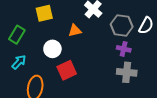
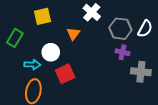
orange triangle: (75, 31) -> (73, 34), turned -40
cyan arrow: (19, 62) -> (32, 65), moved, turned 49
gray cross: (127, 72) -> (141, 72), moved

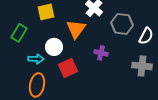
white semicircle: (145, 29) -> (146, 36), moved
orange triangle: (73, 34) -> (76, 29), size x1.5
purple cross: (122, 52) -> (101, 53), moved

